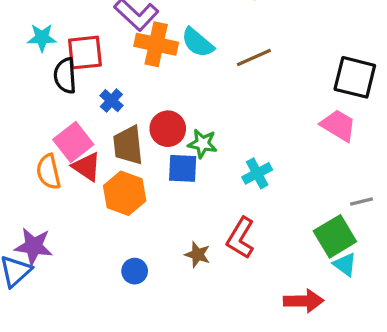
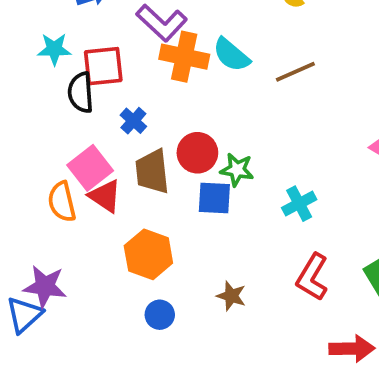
orange hexagon: (125, 193) -> (148, 254), moved
red L-shape: (241, 238) -> (312, 277), moved

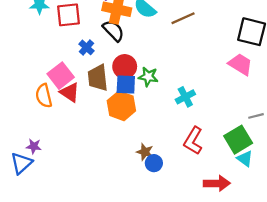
black semicircle: (81, 92) -> (113, 31), moved, turned 140
blue square: (214, 198) -> (126, 85), moved
orange hexagon: (148, 254) -> (121, 106), moved
purple star: (45, 286) -> (34, 146), size x0.6
blue circle: (160, 315) -> (154, 163), moved

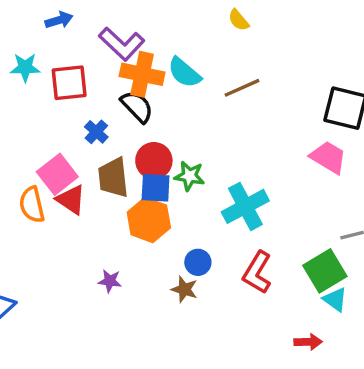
cyan cross: (185, 97) -> (245, 206), size x1.5
purple star: (34, 146) -> (110, 281), moved
blue circle: (154, 163) -> (198, 262), moved
red arrow: (217, 183) -> (308, 342), moved, size x0.7

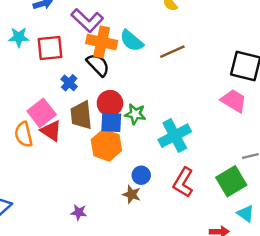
purple star: (110, 281) -> (79, 212), moved
cyan triangle: (335, 300) -> (246, 214), moved

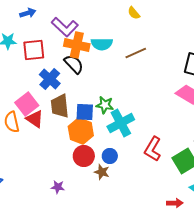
cyan semicircle: (132, 41) -> (102, 44), turned -40
blue cross: (69, 83) -> (50, 79), size x1.5
red circle: (110, 103) -> (84, 156), moved
cyan cross: (175, 136) -> (121, 123), moved
red L-shape: (183, 182) -> (153, 149), moved

